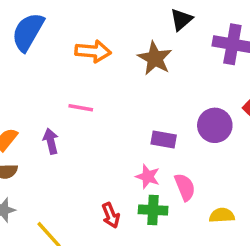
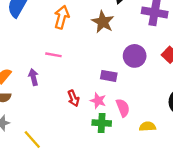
orange arrow: (93, 51) -> (62, 17), turned -80
purple circle: (215, 125) -> (135, 56), moved
red arrow: (111, 215) -> (73, 98), moved

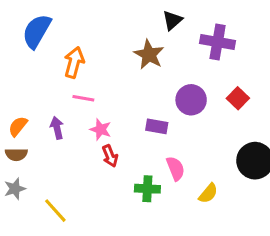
orange arrow: (62, 17) -> (74, 62), moved
pink star: (98, 101) -> (101, 129), moved
yellow semicircle: (148, 127) -> (208, 193), turned 133

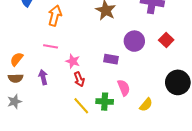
pink line: (83, 98) -> (51, 46), moved
purple arrow: (57, 128) -> (43, 77), moved
yellow line: (55, 211) -> (81, 106), moved

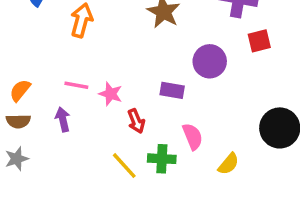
red square: (166, 40) -> (259, 41), moved, turned 32
pink line: (51, 46) -> (76, 85), moved
red arrow: (79, 79) -> (136, 121), moved

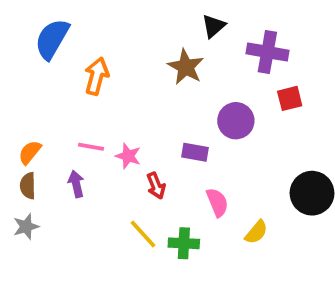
brown semicircle: (18, 121) -> (28, 186), turned 90
green cross: (162, 159) -> (184, 243), moved

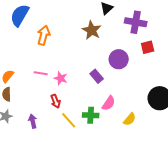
purple rectangle: (195, 152) -> (97, 76), turned 40
purple arrow: (76, 184) -> (33, 121), moved
red arrow: (156, 186) -> (56, 101), moved
pink semicircle: (217, 202) -> (109, 103), turned 56
green cross: (184, 243) -> (91, 115), moved

